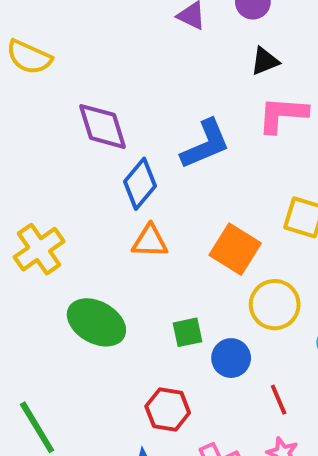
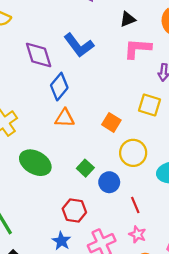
blue L-shape: (205, 144) -> (79, 45), moved, turned 76
orange square: (235, 249) -> (111, 122), size x0.7
green square: (188, 332) -> (85, 168), turned -35

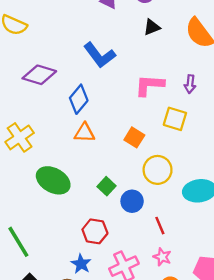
pink L-shape: (137, 48) -> (149, 85), moved
purple diamond: (39, 55) -> (39, 75), moved, turned -56

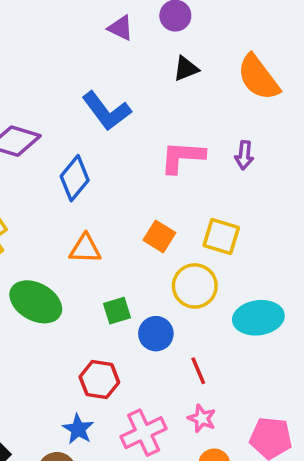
yellow square: (175, 119) -> (221, 236), moved
orange triangle: (84, 133) -> (85, 249), moved
green square: (107, 186) -> (117, 311), turned 30

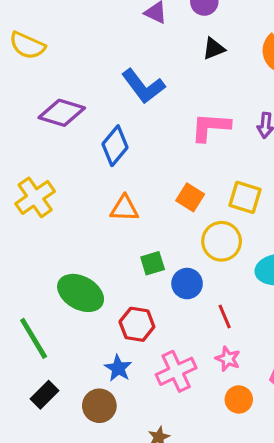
green ellipse: (36, 302) -> (81, 293), moved

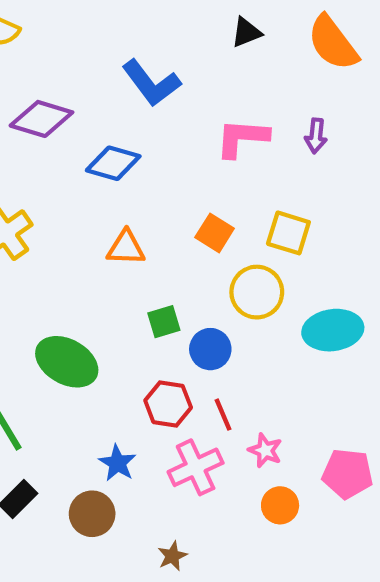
blue diamond: (115, 146) -> (113, 163), turned 66
red line: (225, 316) -> (223, 415), moved
red hexagon: (137, 324) -> (168, 404), moved

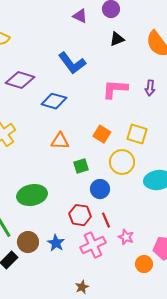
green square: (164, 322) -> (81, 166), moved
green ellipse: (67, 362) -> (32, 195), turned -40
orange circle: (280, 505) -> (144, 264), moved
brown circle: (92, 514) -> (28, 242), moved

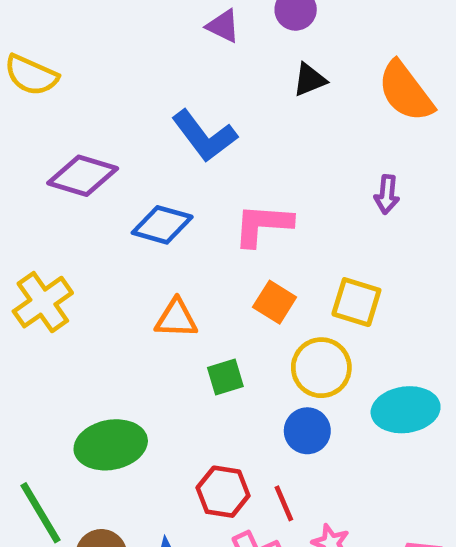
pink L-shape: (115, 89) -> (263, 225), moved
blue circle: (100, 189) -> (307, 431), moved

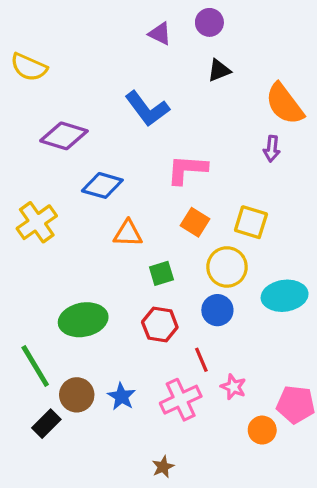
orange semicircle: (406, 91) -> (285, 104), moved
blue diamond: (162, 225) -> (102, 185), moved
red hexagon: (223, 492) -> (160, 325), moved

